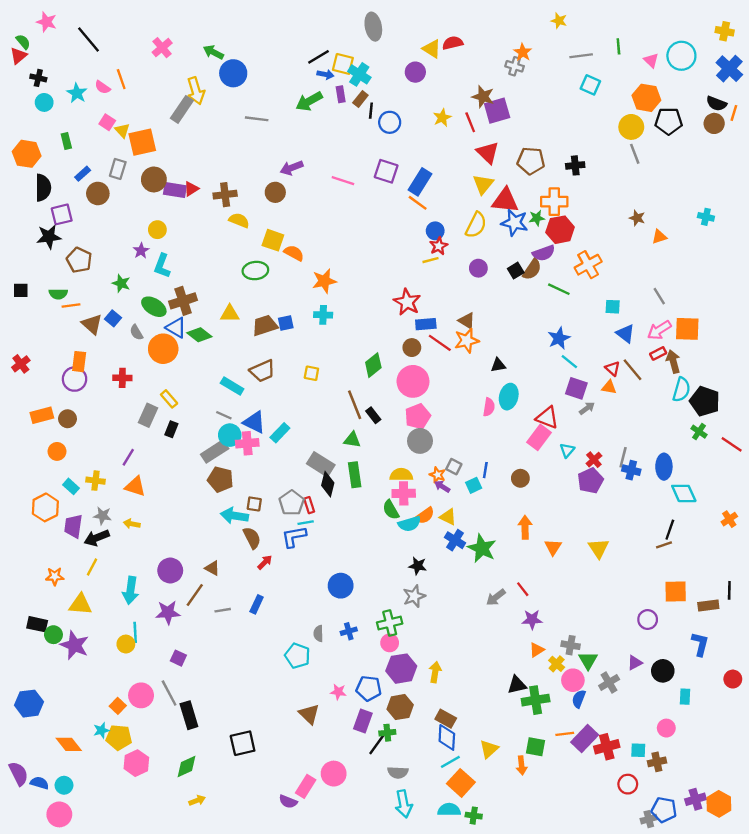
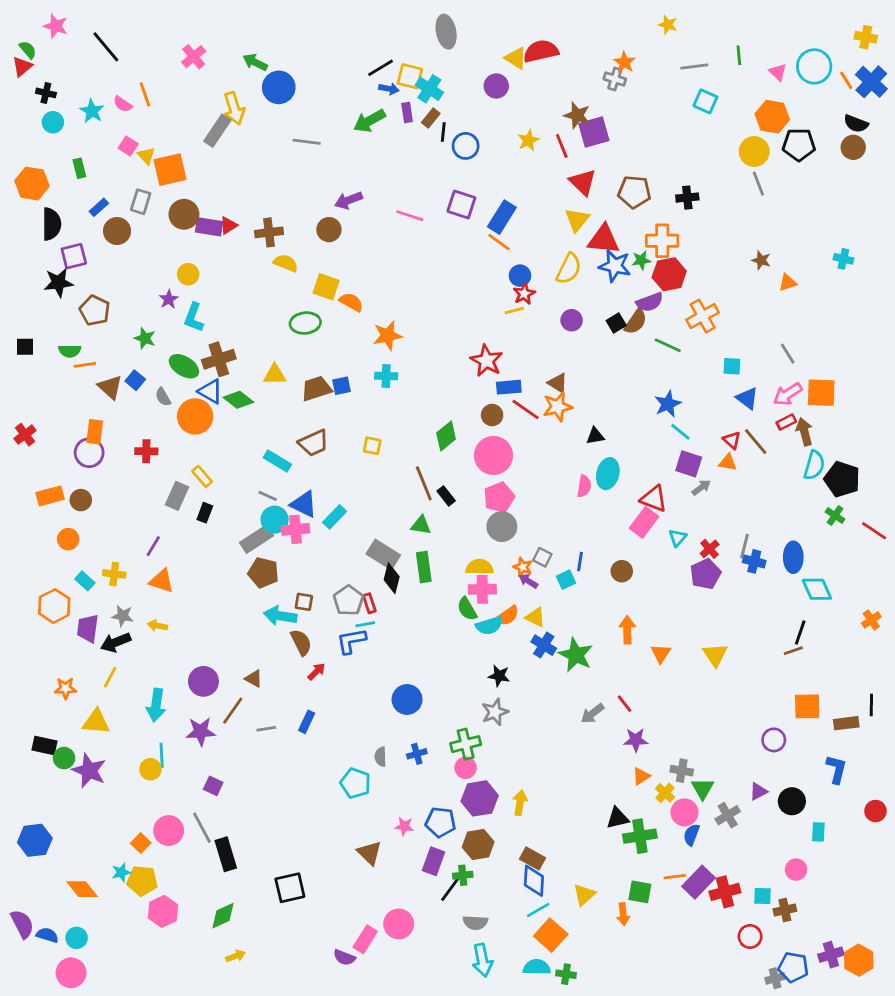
red semicircle: (453, 43) -> (541, 51), size x1.4
orange line: (734, 113) -> (846, 80), moved, turned -49

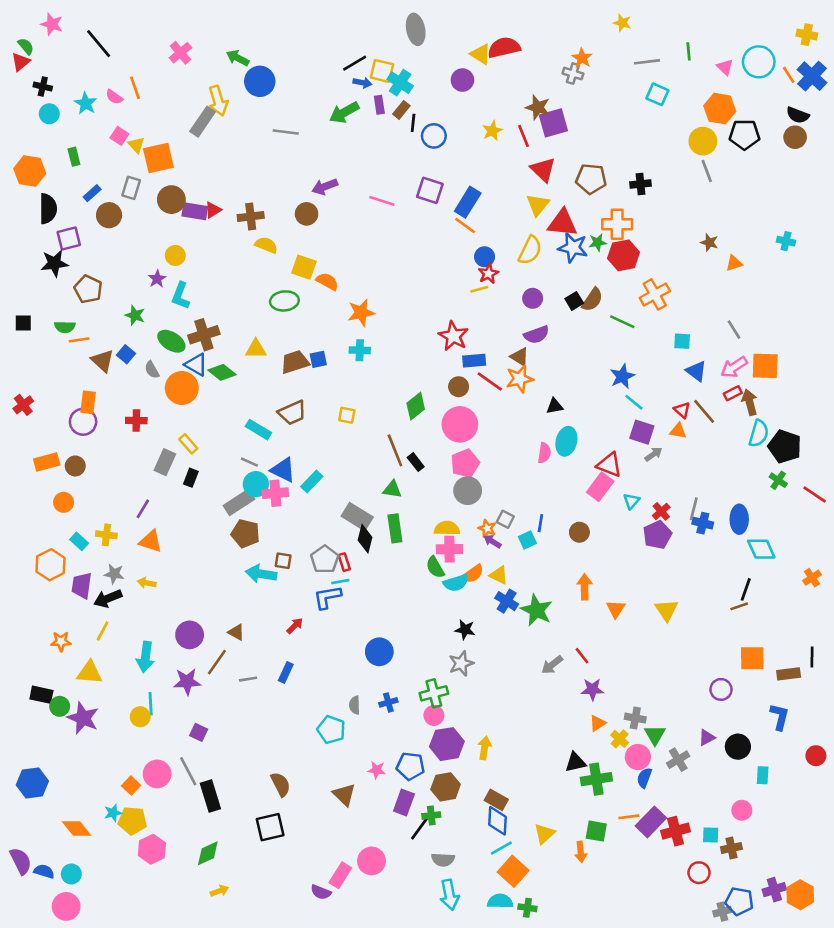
purple semicircle: (650, 302) -> (537, 335), moved
brown semicircle: (301, 642) -> (281, 784), moved

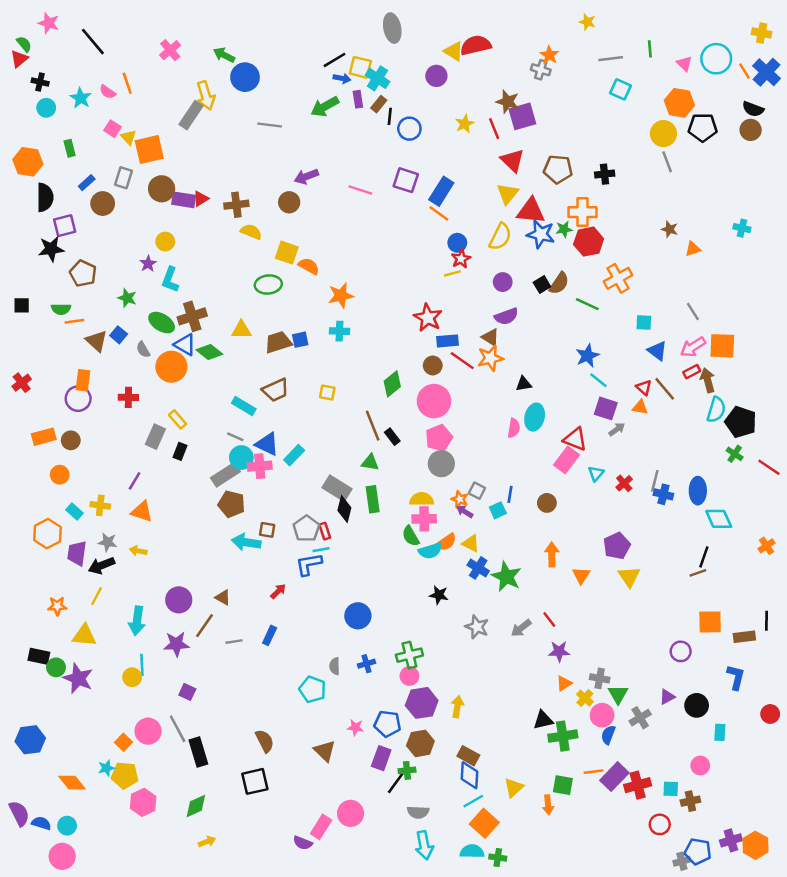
purple pentagon: (657, 535) -> (617, 546), moved
gray star: (461, 663) -> (477, 627), moved, turned -30

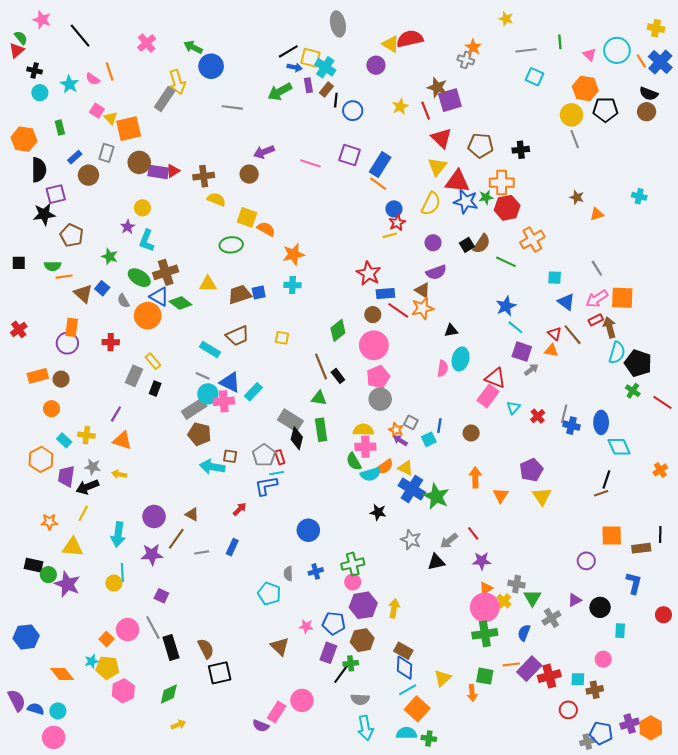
blue cross: (478, 568) -> (412, 489), size x1.4
pink circle: (602, 715) -> (485, 607), moved, size x1.4
black triangle: (543, 720) -> (436, 562), moved
brown semicircle: (265, 741) -> (206, 649), moved

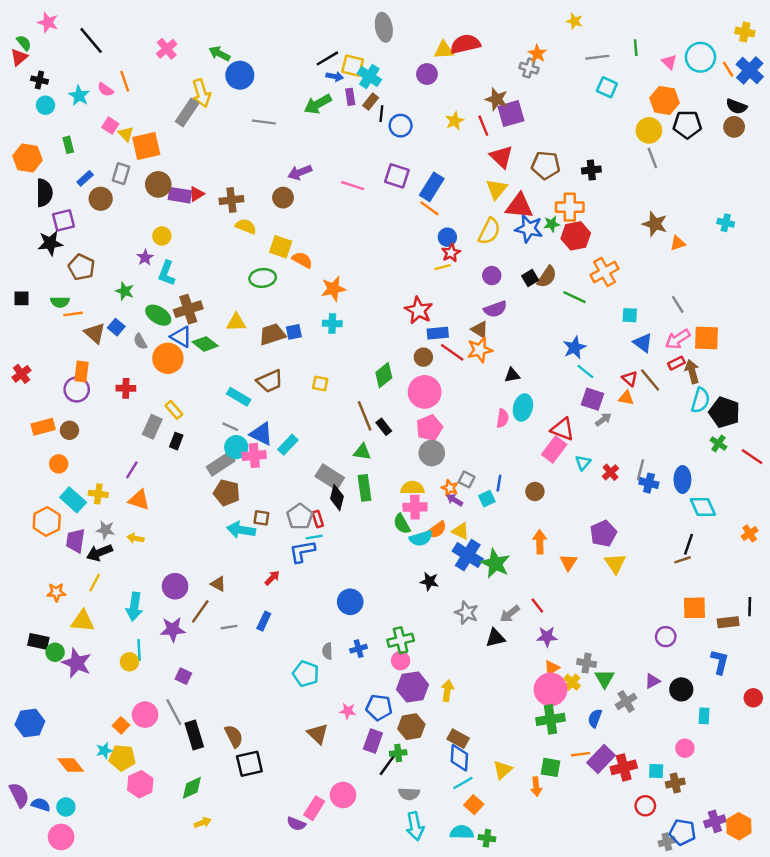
yellow triangle: (391, 44) -> (444, 50), turned -36
brown star: (577, 197) -> (655, 224), size x1.5
cyan rectangle: (64, 440) -> (73, 500), size x1.5
orange square: (417, 709) -> (474, 805), size x0.7

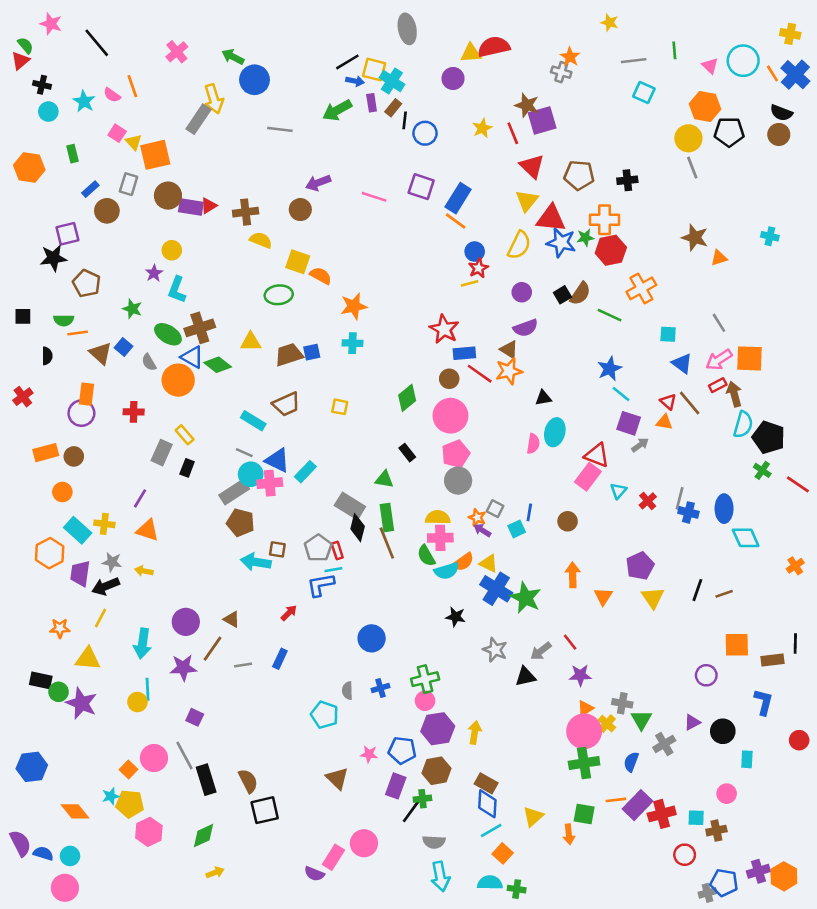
black semicircle: (44, 193) -> (47, 356), moved, size x0.6
brown line: (365, 416) -> (387, 543), moved
black line: (688, 544) -> (697, 590), moved

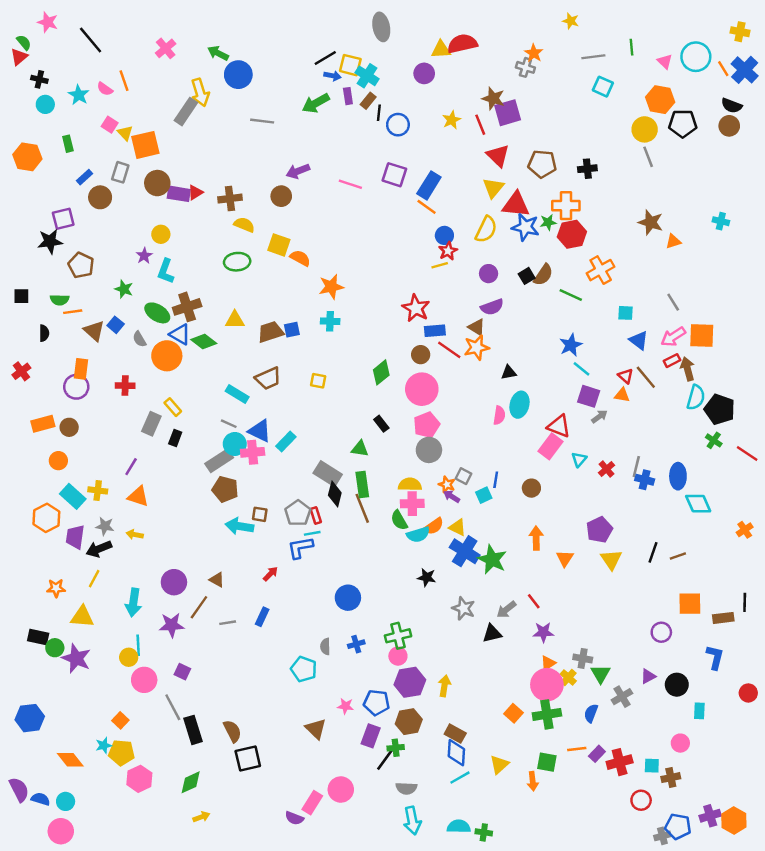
green ellipse: (279, 295) -> (237, 262), moved
pink circle: (154, 758) -> (144, 680), moved
purple rectangle: (638, 805) -> (597, 754), size x0.6
orange square: (503, 853) -> (514, 713), moved

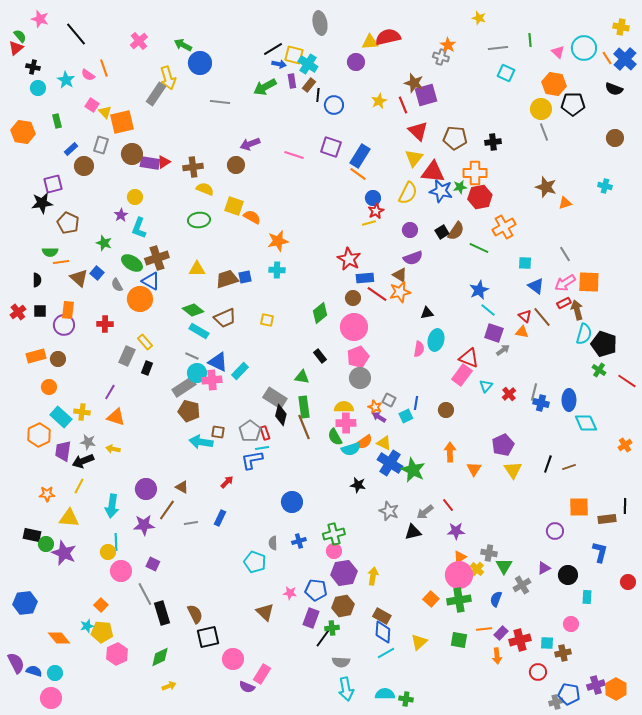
brown circle: (729, 126) -> (615, 138), moved
black square: (21, 296) -> (40, 311), moved
green diamond: (204, 341) -> (193, 310), moved
orange arrow: (533, 781) -> (497, 656), moved
pink circle: (341, 790) -> (233, 659), moved

